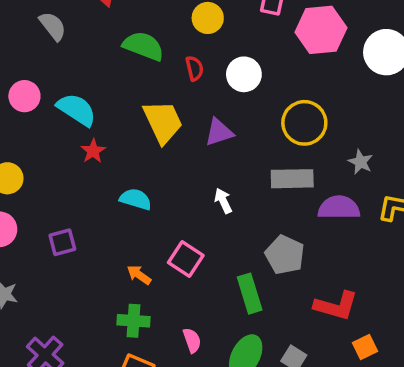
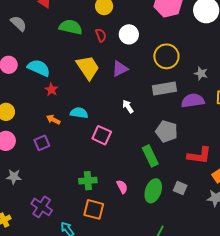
pink square: (186, 259) -> (102, 135), moved
orange arrow: (139, 275) -> (53, 120), moved

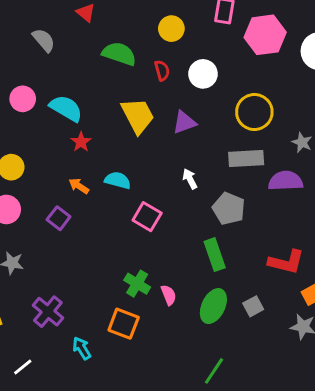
gray pentagon: (167, 131) -> (229, 209), moved
purple square: (42, 143) -> (59, 218), turned -35
green cross: (88, 181) -> (137, 284), moved, turned 30
gray square: (180, 188) -> (253, 306), turned 32

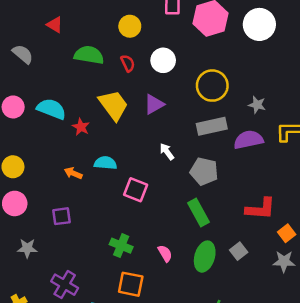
red star: (81, 142) -> (81, 127), moved
purple square: (59, 218) -> (62, 216), moved, turned -36
green cross: (137, 284) -> (121, 246), moved

